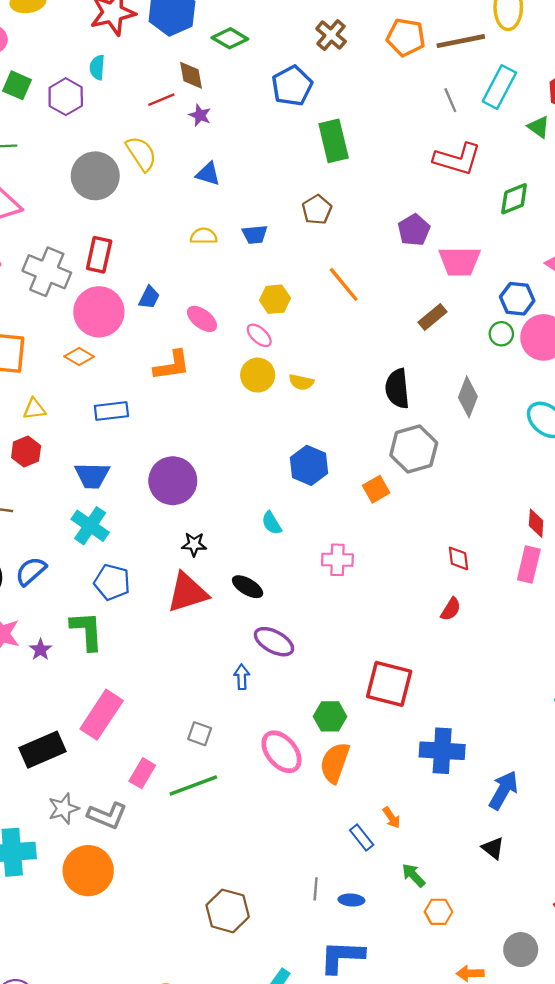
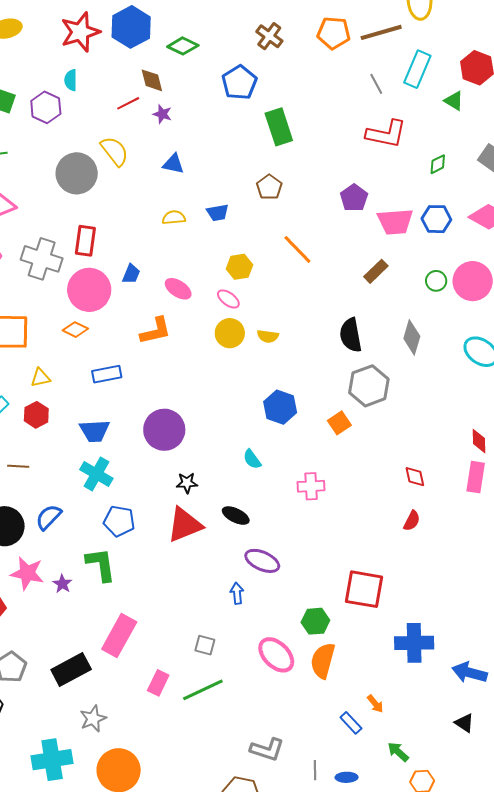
green diamond: (514, 199) -> (438, 164), size x0.7
blue hexagon: (517, 299) -> (436, 219), moved
blue arrow: (503, 790) -> (469, 673), turned -100
gray L-shape: (107, 816) -> (267, 749), moved

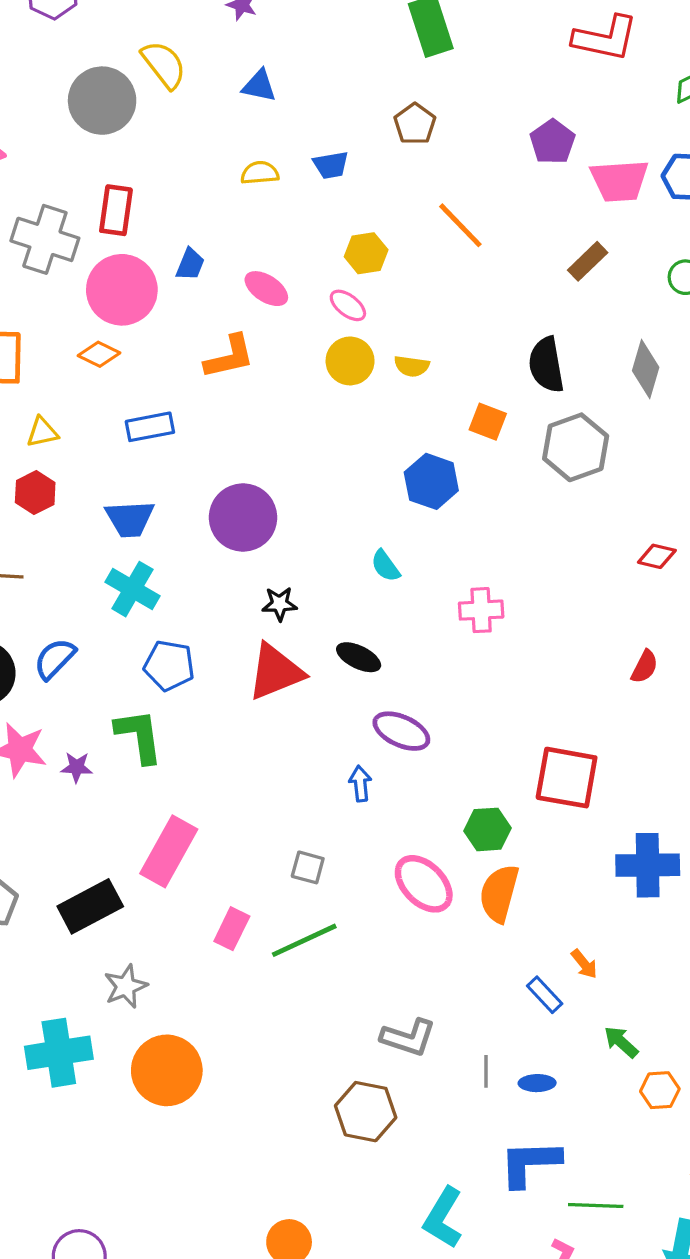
orange square: (339, 423) -> (488, 422), moved, turned -35
red diamond: (415, 477) -> (657, 556), moved, turned -65
purple star: (62, 584) -> (77, 767), turned -30

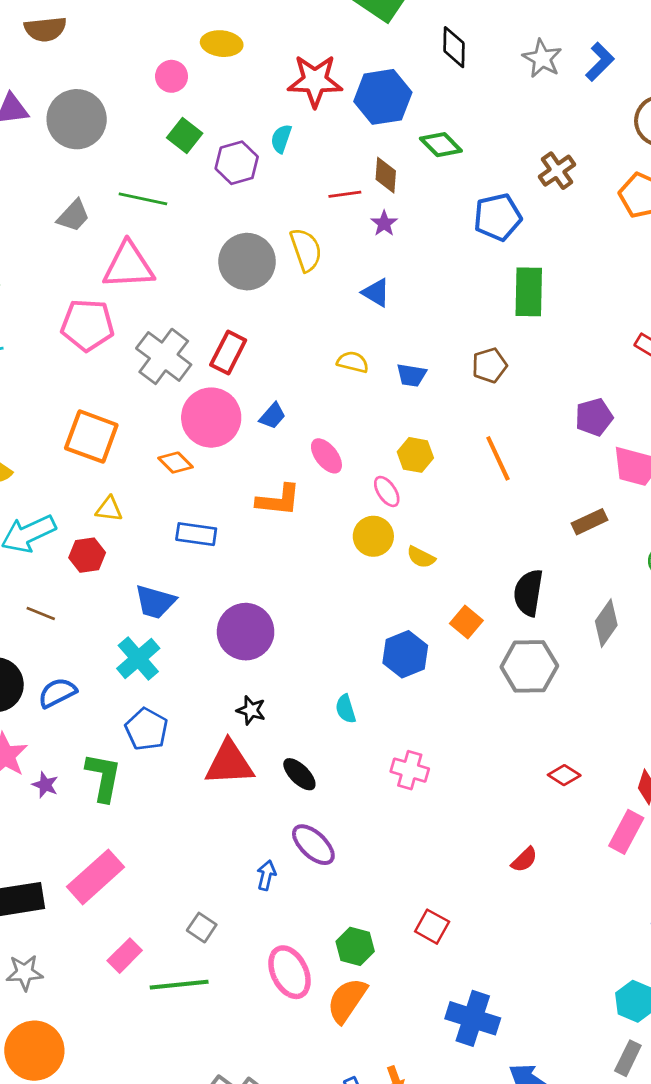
red square: (567, 778) -> (432, 927), size x0.6

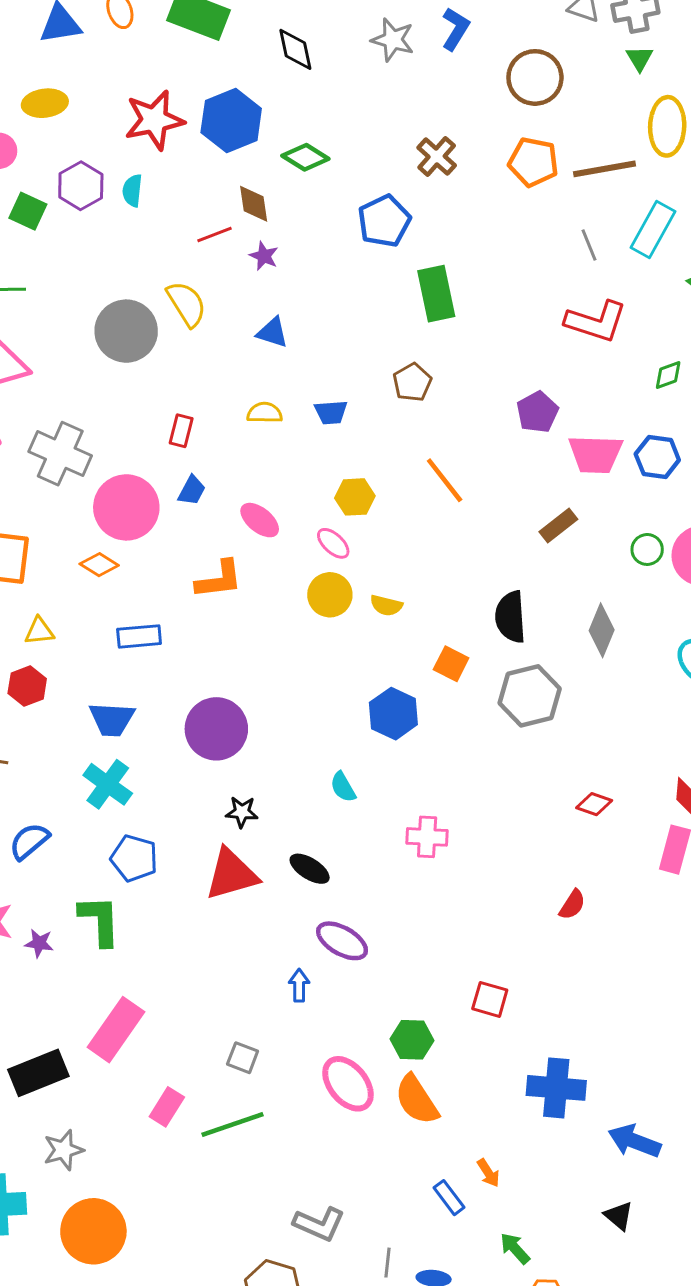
purple hexagon: (237, 163) -> (81, 186), moved
red rectangle: (228, 353) -> (181, 431), moved, size x0.7
orange semicircle: (347, 1000) -> (417, 1100), turned -54

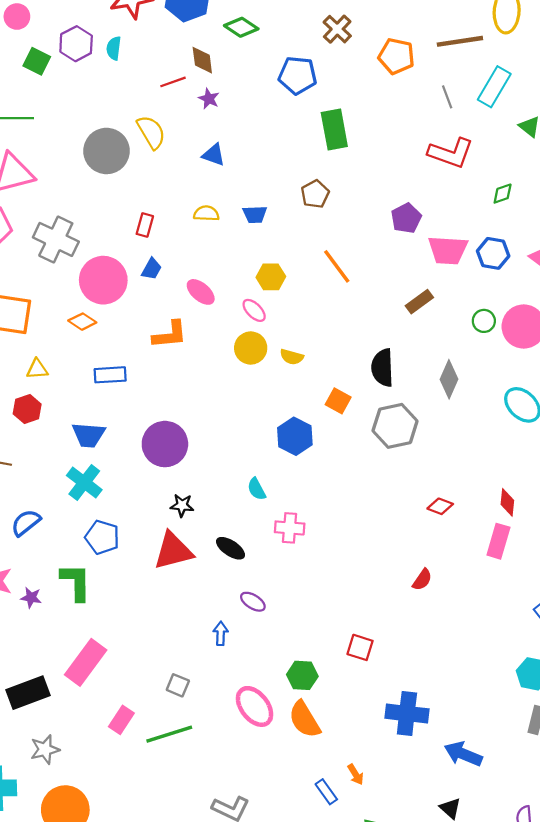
orange pentagon: (533, 162) -> (396, 56), moved
blue pentagon: (384, 221) -> (298, 75), turned 30
pink cross: (427, 837) -> (290, 528), moved
purple ellipse: (342, 941) -> (253, 602), size x0.7

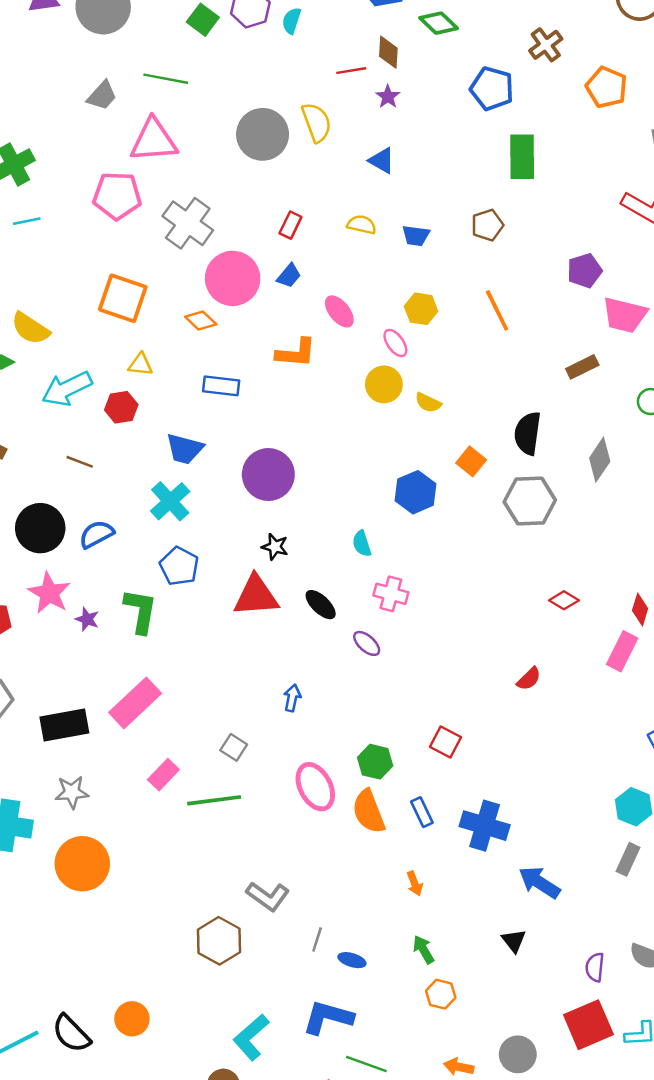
purple ellipse: (253, 602) -> (367, 643), moved
blue rectangle: (326, 792) -> (422, 812), moved

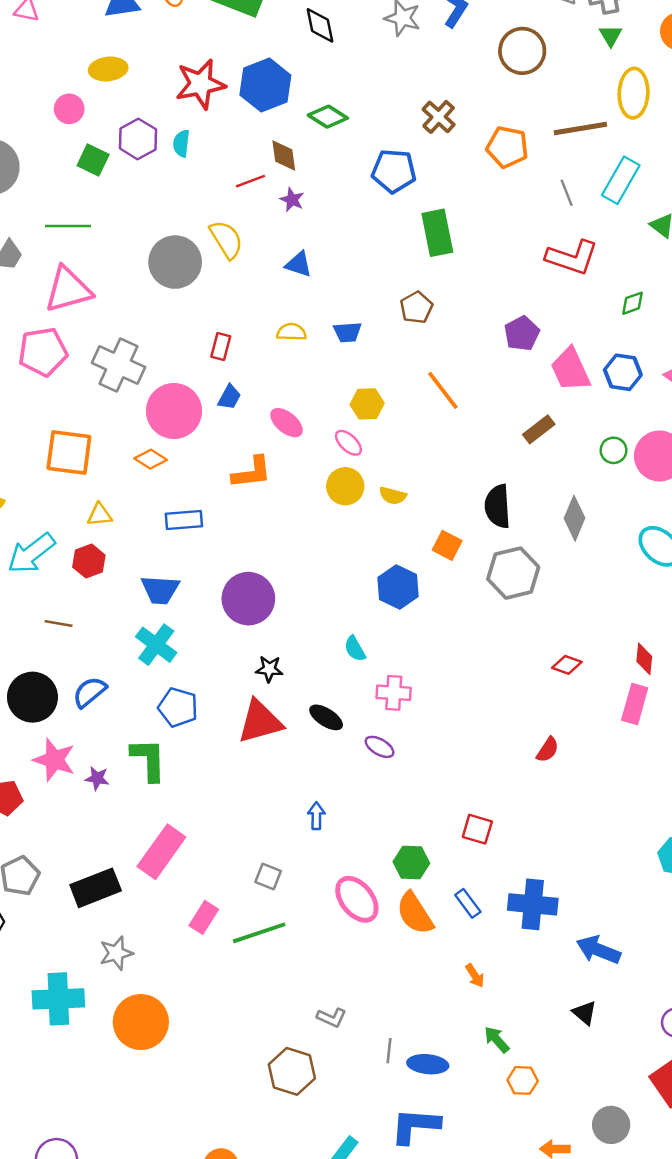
pink trapezoid: (625, 315) -> (570, 369), turned 63
gray L-shape: (268, 896) -> (332, 1017), size x0.7
blue ellipse: (352, 960) -> (428, 1064), size x1.4

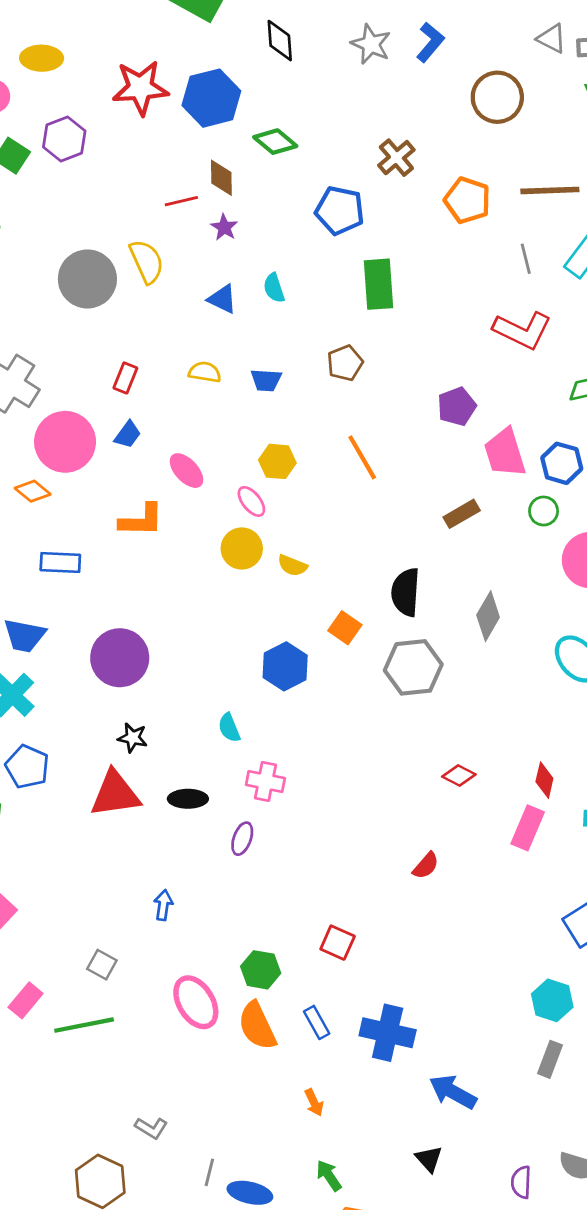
cyan semicircle: (181, 143) -> (274, 288), moved, turned -32
green circle: (613, 450) -> (544, 511), moved
black ellipse: (326, 717) -> (188, 799), turned -40
purple ellipse: (380, 747) -> (242, 839), turned 72

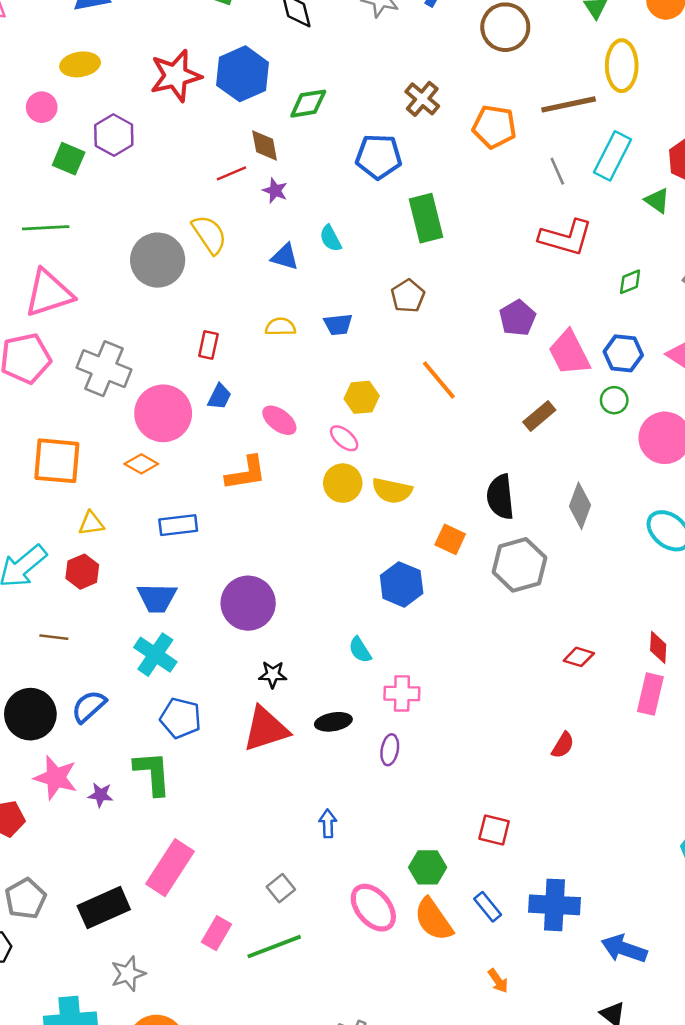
green diamond: (275, 142) -> (308, 104), turned -39
yellow semicircle: (292, 566) -> (392, 491), size x1.4
gray square: (102, 965) -> (281, 888), turned 32

